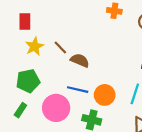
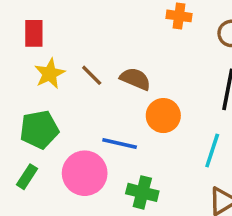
brown semicircle: (80, 60) -> (135, 79), moved
orange circle: (105, 95) -> (163, 116), moved

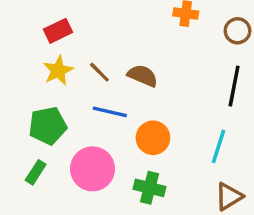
red rectangle: (34, 33) -> (58, 31), moved, turned 64
orange circle: (163, 116) -> (153, 138), moved
blue line: (120, 144) -> (110, 112), moved

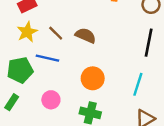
blue line: (110, 112) -> (47, 58), moved
pink circle: (93, 169) -> (51, 100), size x0.6

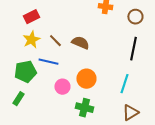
pink circle: (51, 100) -> (62, 87), moved

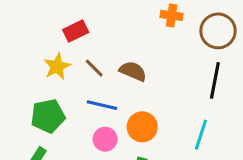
red rectangle: (31, 17) -> (76, 31), moved
brown circle: (135, 17) -> (218, 31), size x1.5
blue line: (48, 62) -> (102, 105), moved

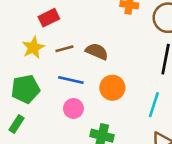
brown line: (94, 68) -> (64, 49), turned -60
orange circle: (142, 127) -> (112, 88), moved

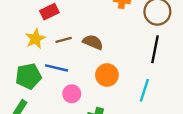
blue line: (71, 80) -> (57, 68), moved

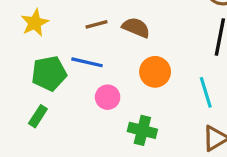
yellow star: (35, 39) -> (35, 23), moved
cyan line: (144, 90) -> (206, 92), turned -35

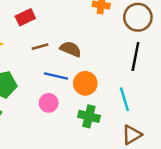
blue line: (87, 62) -> (56, 76), moved
green cross: (142, 130) -> (89, 116), moved

